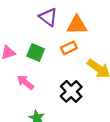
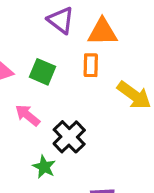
orange rectangle: (69, 48) -> (91, 65), turned -63
black cross: (71, 91) -> (69, 137), moved

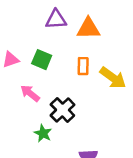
purple triangle: (61, 20) -> (56, 19), turned -40
orange rectangle: (91, 65) -> (83, 66), moved

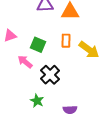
green square: (42, 60) -> (38, 45), moved
green star: (43, 133) -> (37, 101), moved

